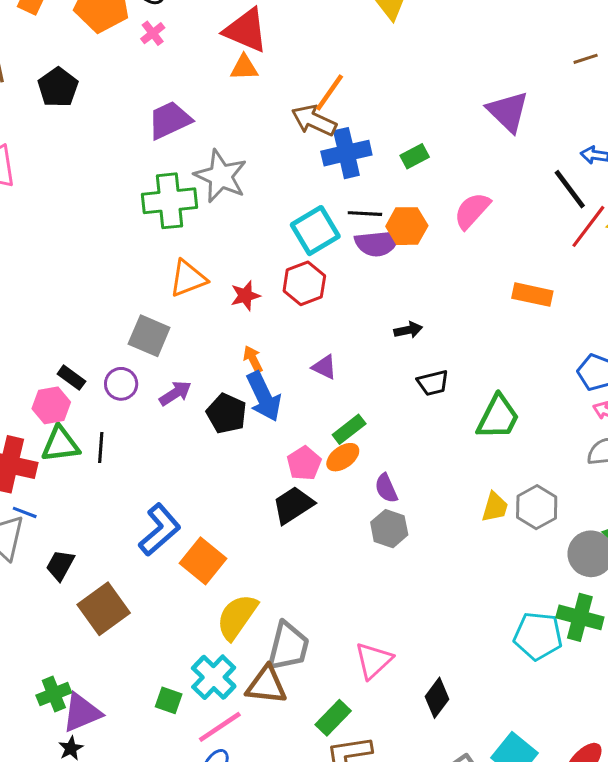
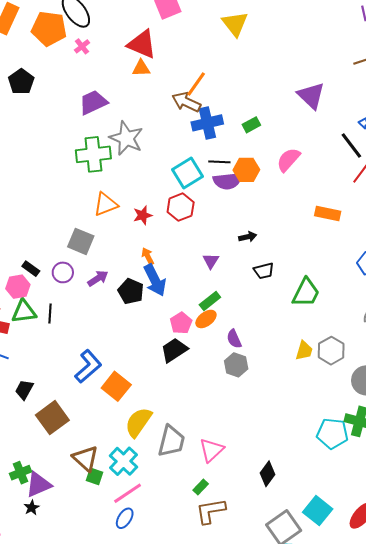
purple triangle: (324, 367) -> (211, 261), moved, turned 36
pink triangle: (373, 660) -> (211, 450), moved
brown triangle: (266, 685) -> (85, 458), moved, turned 36
green rectangle: (333, 718) -> (201, 487), size x0.7

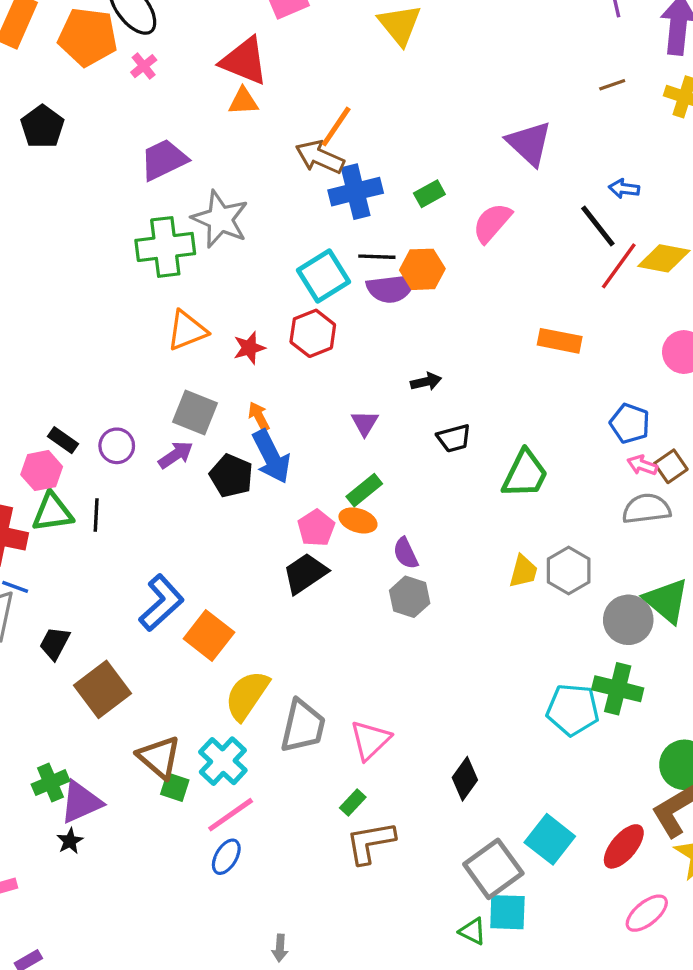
pink semicircle: (288, 160) -> (492, 223), moved
gray square: (81, 241) -> (195, 413), moved
orange ellipse: (206, 319) -> (358, 520), turned 55

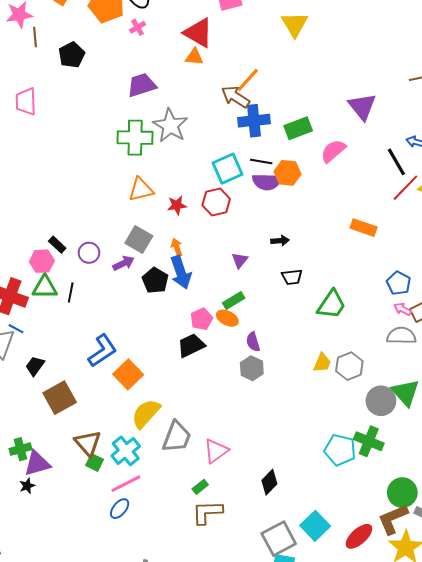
green rectangle: (429, 194) -> (298, 128), size x1.5

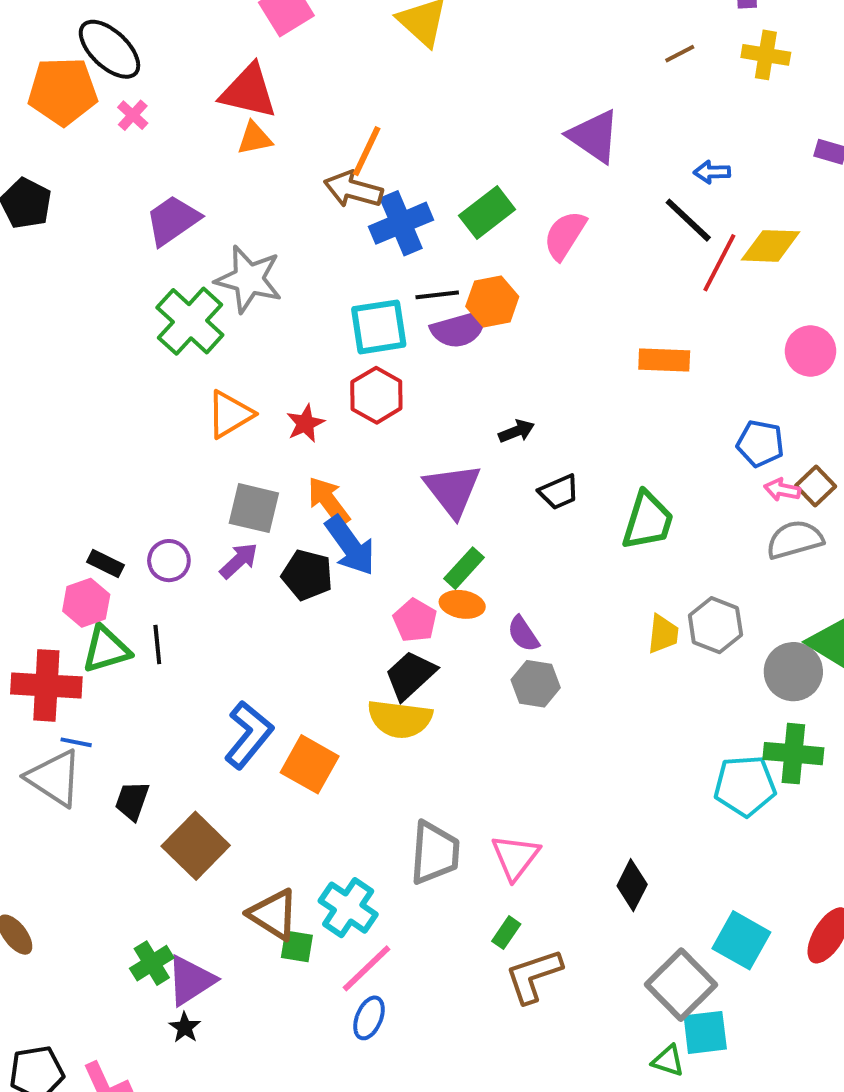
green cross: (135, 138) -> (190, 321), turned -32
cyan square: (228, 169) -> (379, 327), turned 32
orange arrow: (177, 247) -> (329, 501), size x1.5
purple triangle: (240, 260) -> (453, 490), size x1.8
yellow semicircle: (146, 413) -> (400, 719), moved, turned -108

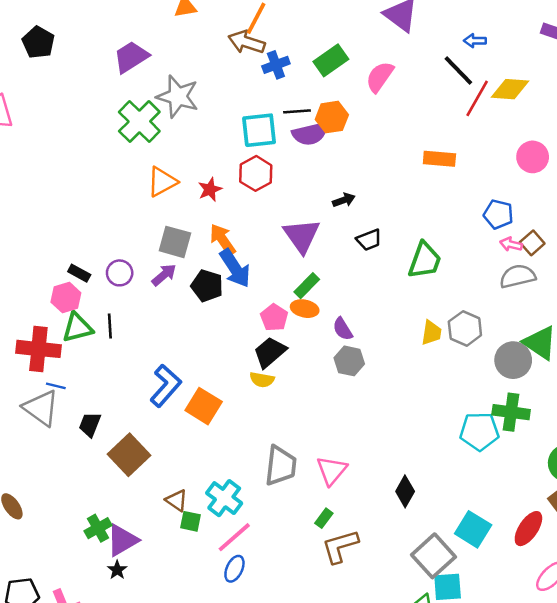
blue cross: (401, 223) -> (276, 65), size x0.7
yellow semicircle: (400, 719) -> (262, 380), size x0.6
brown triangle: (273, 914) -> (176, 500), size x0.7

